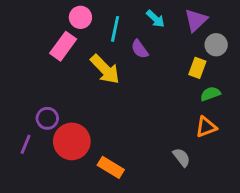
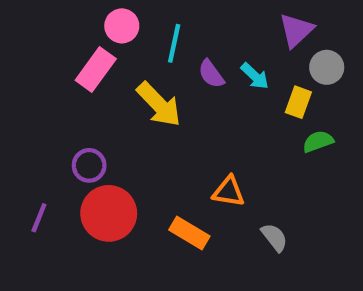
cyan arrow: (156, 19) -> (255, 76), moved
purple circle: (47, 118) -> (89, 165), moved
orange triangle: (206, 127) -> (229, 192), moved, turned 30
orange rectangle: (111, 167) -> (189, 233), moved

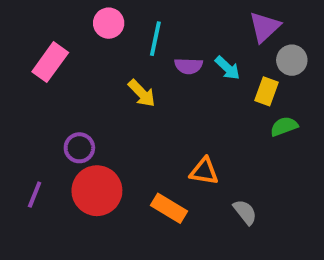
pink rectangle: (96, 70) -> (50, 62), moved
purple semicircle: (211, 74) -> (189, 66), turned -52
yellow arrow: (159, 104) -> (142, 93), size x0.7

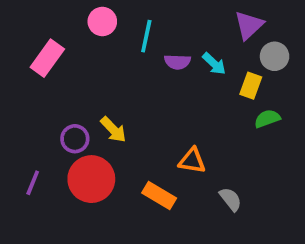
yellow arrow: (142, 93) -> (113, 130), moved

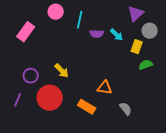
purple circle: (75, 139) -> (31, 76), moved

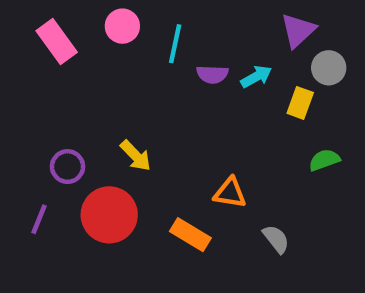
pink rectangle: (26, 32) -> (57, 41), moved, turned -72
cyan arrow: (117, 35) -> (256, 77), turned -72
green semicircle: (146, 65) -> (324, 160), moved

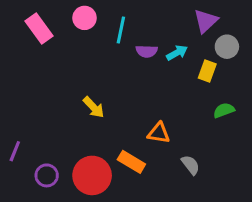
purple circle: (68, 167) -> (47, 175), moved
red circle: (109, 215) -> (92, 175), moved
purple line: (39, 219) -> (15, 151), moved

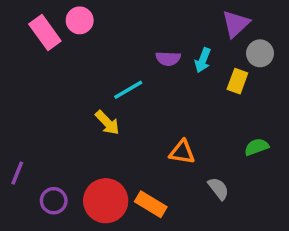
pink circle: (85, 18) -> (80, 20), moved
cyan line: (121, 30) -> (128, 90), moved, turned 48
cyan arrow: (177, 53) -> (203, 60), turned 140
green semicircle: (224, 110) -> (257, 147), moved
orange rectangle: (131, 162) -> (151, 204), moved

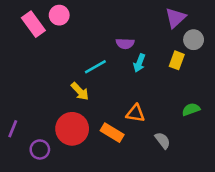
cyan arrow: (203, 60) -> (139, 63), moved
red circle: (106, 201) -> (72, 129), moved
orange rectangle: (151, 204) -> (112, 133), moved

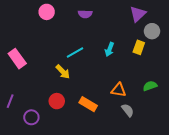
pink rectangle: (33, 24) -> (17, 59), moved
purple semicircle: (125, 44) -> (85, 14), moved
orange triangle: (135, 113) -> (119, 90), moved
red circle: (72, 129) -> (57, 101), size x0.6

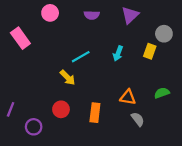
purple triangle: (138, 14) -> (130, 15), moved
pink rectangle: (17, 59) -> (20, 38), moved
orange rectangle: (88, 104) -> (95, 113), turned 66

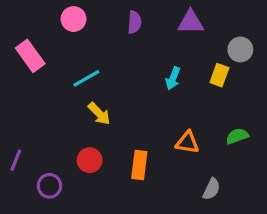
purple semicircle: (92, 15) -> (134, 22), turned -88
purple triangle: (130, 15) -> (191, 22), turned 42
cyan line: (81, 57) -> (86, 78), moved
gray semicircle: (138, 119) -> (211, 189), moved, turned 64

